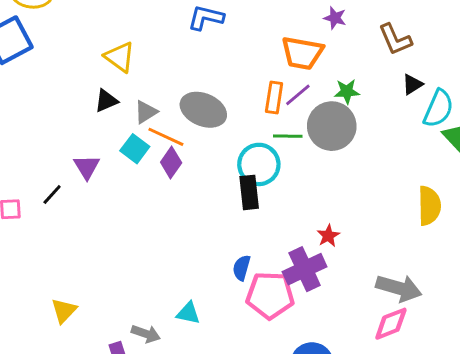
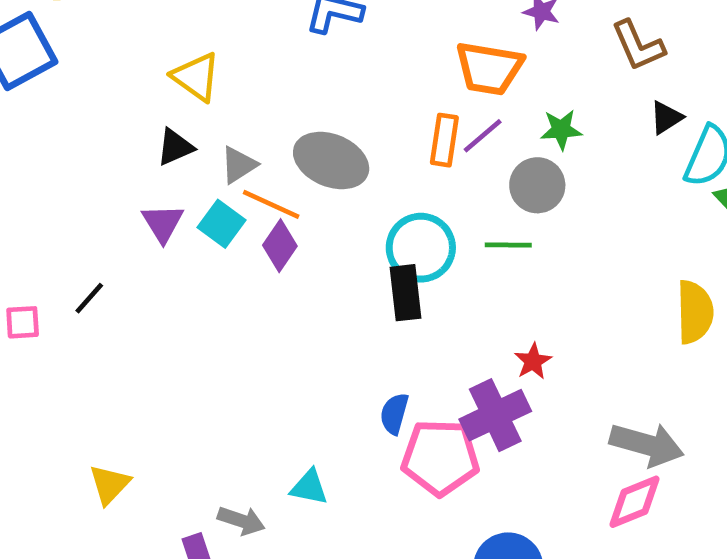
gray circle: (332, 126) -> (537, 185), size x0.7
green line: (288, 136) -> (508, 245), moved
purple triangle: (87, 167) -> (163, 223), moved

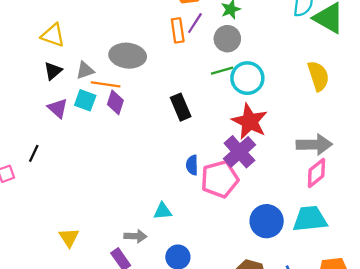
gray triangle: (239, 165) -> (85, 70), turned 30
cyan circle: (421, 248) -> (247, 78), moved
red star: (533, 361) -> (250, 121), size x2.0

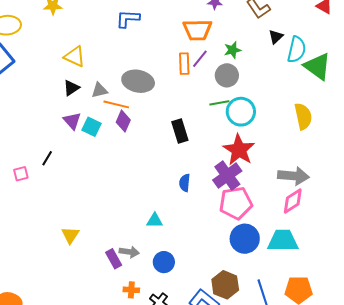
cyan square: (85, 100) -> (91, 127), moved
pink pentagon: (220, 179) -> (236, 203), moved
gray arrow: (135, 236) -> (129, 252), moved

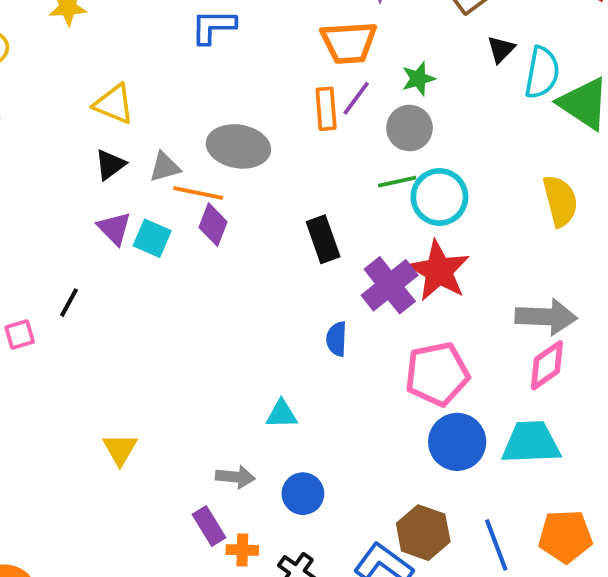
purple cross: (227, 176) -> (390, 285), moved
purple rectangle: (114, 259) -> (209, 526), moved

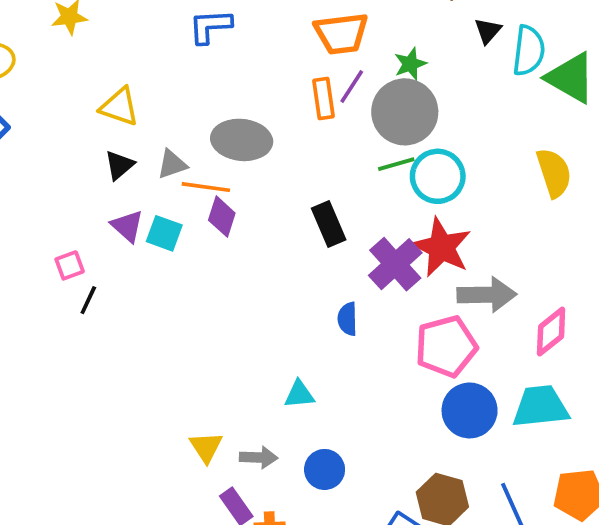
gray circle: (409, 128) -> (405, 112), size x1.5
gray arrow: (546, 317) -> (487, 295), moved
pink square: (20, 335) -> (70, 265), moved
yellow triangle: (120, 449) -> (206, 447), moved

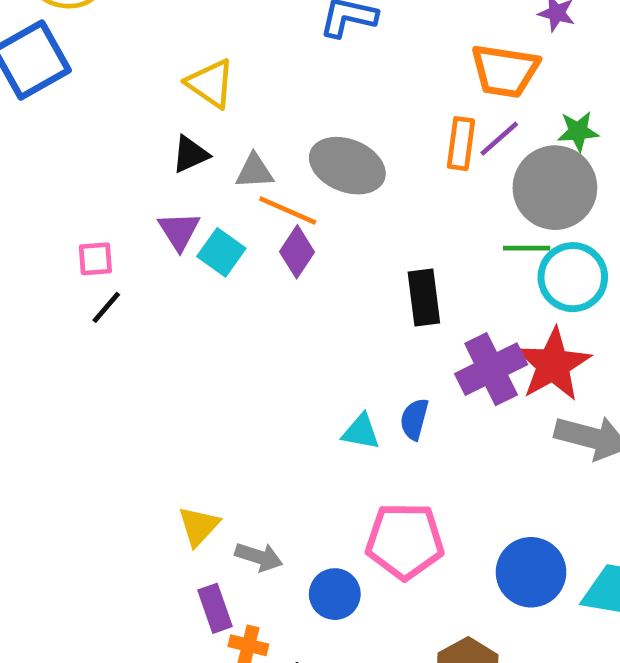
pink pentagon: (446, 346) -> (405, 541), moved
cyan triangle: (299, 394) -> (361, 432), moved

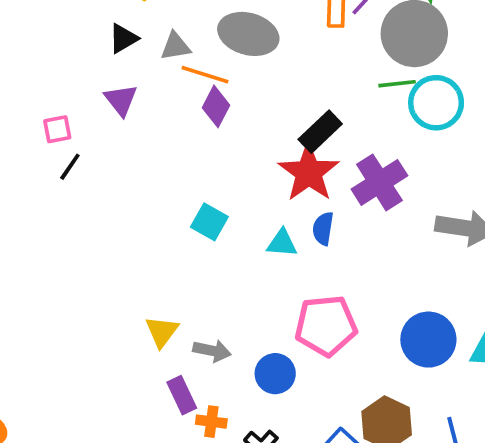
cyan square: (221, 252) -> (209, 222), moved
black rectangle: (424, 297) -> (320, 132), turned 60
red star: (553, 365) -> (309, 172), moved

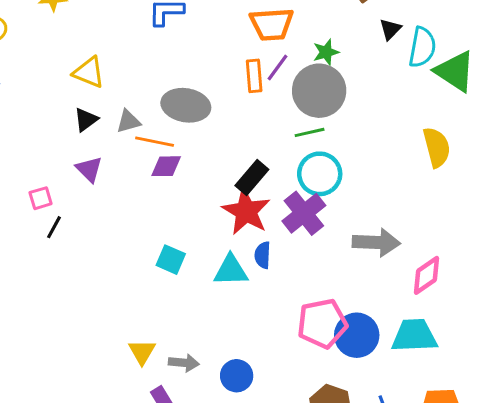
cyan circle: (436, 103) -> (320, 174), moved
purple diamond: (216, 106) -> (166, 166), turned 68
cyan triangle: (282, 243) -> (231, 270), size x1.4
pink pentagon: (326, 326) -> (322, 323), moved

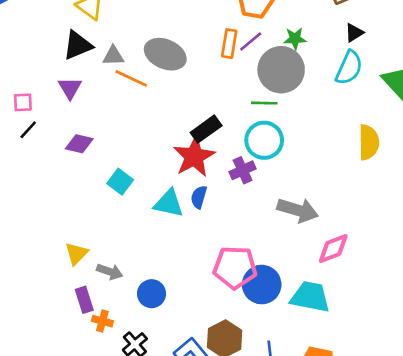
cyan semicircle: (422, 47) -> (349, 68), moved
black triangle: (86, 120) -> (78, 45), size x1.4
purple diamond: (166, 166) -> (79, 144), moved
purple cross: (304, 213) -> (243, 170), size x0.7

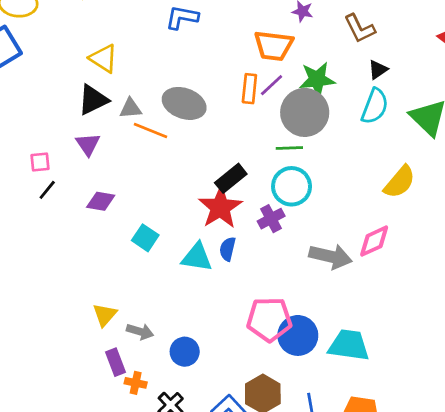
green star: (295, 39) -> (317, 79), size x1.5
yellow semicircle: (369, 142) -> (400, 182), turned 44
pink diamond: (333, 249) -> (374, 241), moved

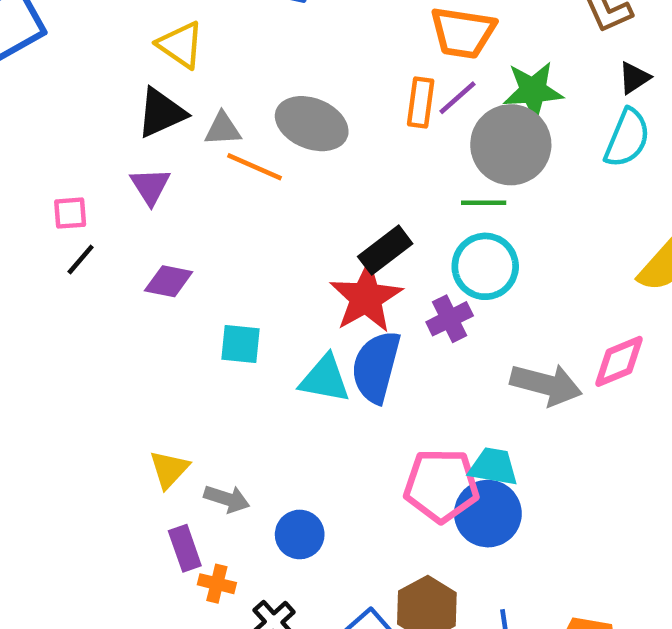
cyan square: (145, 238) -> (240, 344), turned -30
blue semicircle: (228, 249) -> (376, 367), size x1.8
cyan trapezoid: (349, 345) -> (493, 467), moved, size x0.7

